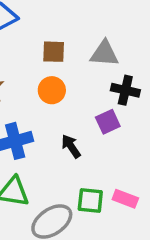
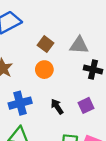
brown square: (54, 52) -> (45, 44), turned 35
purple square: (108, 122) -> (86, 105), moved

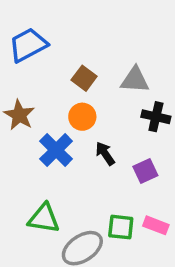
blue cross: (20, 103) -> (56, 150), moved, turned -30
black arrow: (57, 107) -> (105, 154), moved

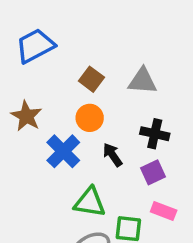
black cross: (156, 117) -> (155, 134), moved
green triangle: (44, 218) -> (90, 202), moved
pink rectangle: (156, 225) -> (164, 211), moved

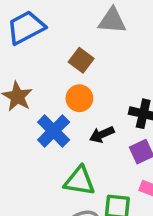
gray triangle: (142, 81) -> (112, 21), moved
black arrow: (113, 155) -> (102, 134), turned -80

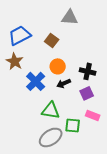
blue trapezoid: (26, 28) -> (20, 35), moved
orange circle: (79, 98) -> (58, 66), moved

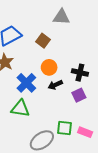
green triangle: (51, 110) -> (20, 108), moved
pink rectangle: (93, 115) -> (85, 132), moved

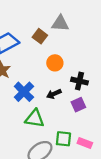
brown square: (43, 41) -> (40, 36), moved
orange circle: (49, 67) -> (55, 63), moved
green triangle: (20, 108) -> (35, 118), moved

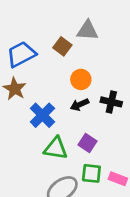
black arrow: (54, 94) -> (80, 105), moved
purple square: (78, 105) -> (87, 143), moved, turned -32

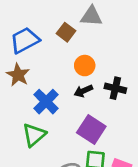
purple square: (87, 143) -> (91, 130), size x1.5
green triangle: (56, 148) -> (34, 135), moved, turned -50

